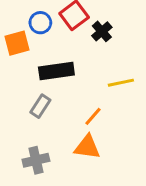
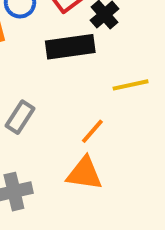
black rectangle: (56, 71) -> (70, 47), moved

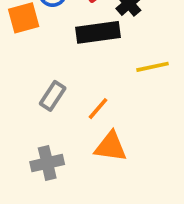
orange line: (92, 131) -> (98, 109), moved

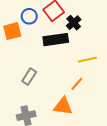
orange line: (98, 109) -> (77, 84), moved

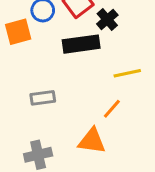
gray rectangle: (29, 77) -> (43, 98), turned 49

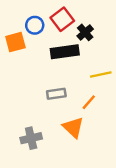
gray rectangle: (43, 98) -> (56, 94), moved
orange triangle: (92, 141) -> (73, 127), turned 35

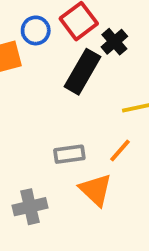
black rectangle: (65, 52) -> (83, 72), turned -52
gray rectangle: (56, 94) -> (69, 154), moved

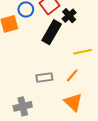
orange triangle: (96, 190) -> (73, 102), moved

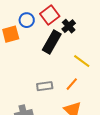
yellow line: (83, 52) -> (82, 61), turned 48

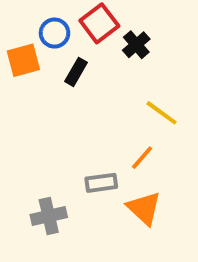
black rectangle: (52, 42) -> (76, 72), moved, size x0.6
gray rectangle: (45, 86) -> (101, 183), moved

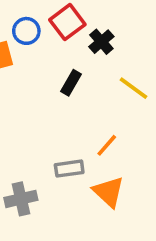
black rectangle: (76, 72) -> (71, 83), moved
yellow line: (162, 113) -> (134, 88), moved

